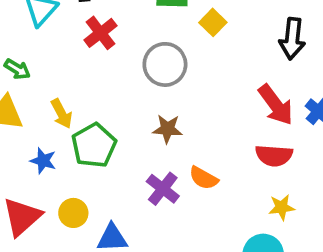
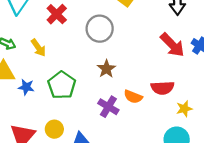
yellow arrow: (62, 114) -> (38, 48), moved
brown star: (167, 129) -> (106, 69), turned -30
red semicircle: (274, 156) -> (162, 88), moved
blue star: (43, 161) -> (26, 87), moved

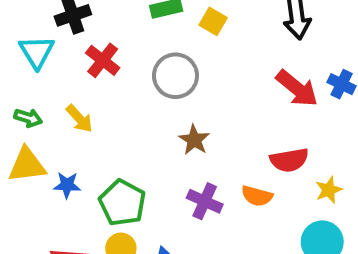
green pentagon: (62, 85) -> (122, 203), moved
orange semicircle: (133, 97) -> (257, 196), moved

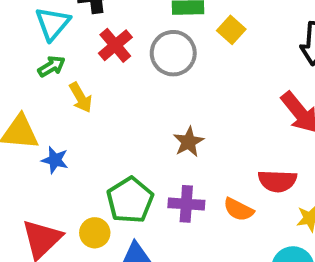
gray circle: (175, 76) -> (173, 53), moved
green arrow: (28, 118) -> (52, 66), moved, turned -60
purple cross: (205, 201) -> (186, 204), turned -32
green pentagon: (122, 203) -> (130, 200), moved

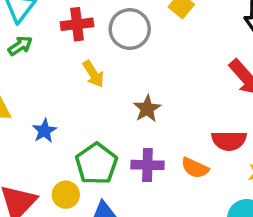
red cross: (115, 45) -> (77, 24), turned 36
yellow arrow: (81, 97) -> (93, 74), moved
blue star: (55, 160) -> (44, 131), moved, turned 30

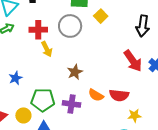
red cross: (77, 24) -> (38, 30), moved
green pentagon: (96, 164) -> (43, 100), turned 30
orange semicircle: (195, 168) -> (96, 95), moved

